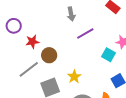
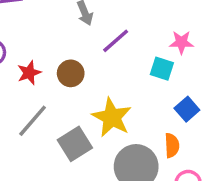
brown circle: (49, 55) -> (71, 73), moved
yellow star: (74, 77) -> (112, 117), size x1.6

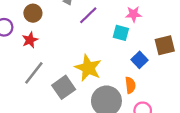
brown circle: (71, 73) -> (33, 13), moved

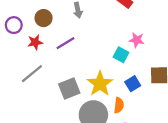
purple line: (88, 15) -> (66, 43), moved
yellow star: (88, 68) -> (100, 84), moved
gray square: (64, 87) -> (69, 88), moved

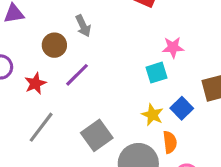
brown circle: (44, 18) -> (54, 45), moved
cyan square: (121, 55) -> (156, 73), turned -32
yellow star: (100, 84) -> (152, 115), moved, size x0.6

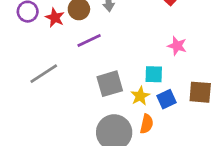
cyan square: (156, 73) -> (154, 74), moved
red star: (35, 83) -> (55, 18), moved, turned 30
gray square: (97, 135) -> (110, 84), moved

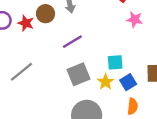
purple line: (89, 41) -> (72, 42), moved
pink star: (177, 46) -> (135, 19), moved
orange semicircle: (147, 124) -> (133, 106), moved

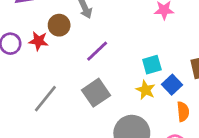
gray square: (79, 74) -> (96, 93), moved

